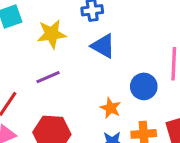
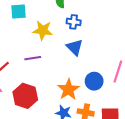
orange star: (111, 108) -> (68, 89), size x1.5

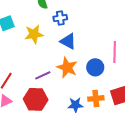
purple line: (33, 58) -> (43, 75), moved
orange star: (68, 89) -> (67, 68), moved

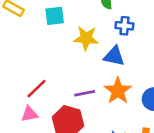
blue triangle: (68, 41) -> (114, 56), moved, turned -30

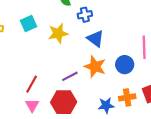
blue triangle: (114, 56) -> (95, 39), moved, turned 42
pink triangle: (29, 114) -> (32, 105), turned -32

